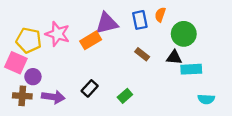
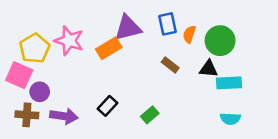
orange semicircle: (160, 15) -> (189, 34), moved
yellow pentagon: (29, 40) -> (35, 48), turned 30
cyan semicircle: (206, 99) -> (230, 119), moved

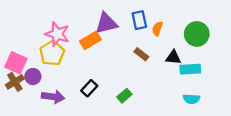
green circle: (220, 41) -> (197, 34), moved
yellow pentagon: (35, 48) -> (52, 53), moved
brown cross: (27, 115) -> (15, 82), moved, turned -36

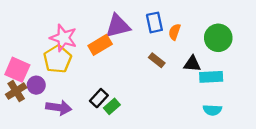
green rectangle: (124, 96) -> (112, 106), moved

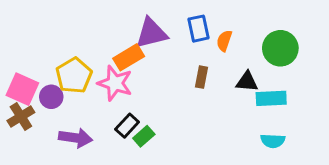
pink star: (63, 38) -> (115, 83), moved
brown rectangle: (157, 60) -> (201, 77), turned 63
purple circle: (36, 85) -> (51, 97), moved

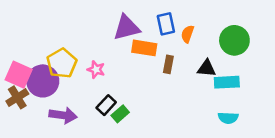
orange rectangle: (129, 57) -> (144, 48), moved, turned 40
pink star: (115, 83) -> (96, 70), size x0.6
purple circle: (51, 97) -> (43, 81), size x1.6

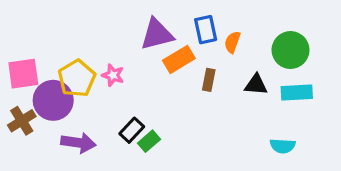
orange rectangle: (144, 48) -> (179, 59), turned -40
pink star: (96, 70) -> (113, 75), moved
pink square: (19, 75) -> (23, 74), moved, turned -32
cyan rectangle: (227, 82) -> (297, 92), moved

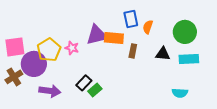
purple triangle: (157, 34) -> (97, 35), moved
orange rectangle: (179, 59) -> (114, 38), turned 36

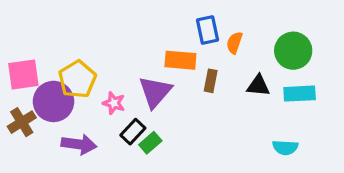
purple triangle: (97, 35) -> (155, 92), moved, turned -35
pink star: (72, 48) -> (114, 103), moved

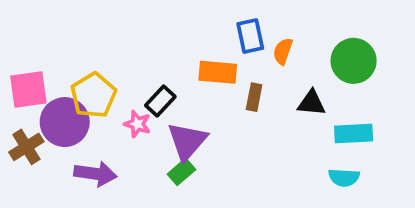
purple triangle: (155, 92) -> (187, 141), moved
cyan rectangle: (300, 94) -> (354, 134), moved
black rectangle: (133, 132) -> (160, 101), moved

